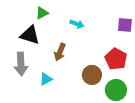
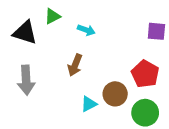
cyan arrow: (77, 24) -> (86, 30), moved
black triangle: (30, 35) -> (25, 33), moved
cyan triangle: (46, 79) -> (89, 104), moved

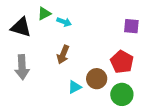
cyan arrow: (86, 30) -> (64, 22), moved

